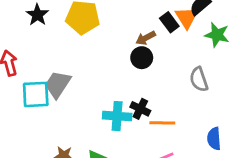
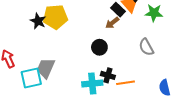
black star: (37, 15) -> (38, 21), moved
brown arrow: (146, 38) -> (112, 23), moved
black circle: (142, 58) -> (99, 47), moved

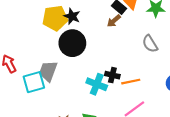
black star: (38, 21) -> (72, 16), moved
black circle: (99, 47) -> (72, 43), moved, size x1.6
cyan cross: (92, 84) -> (97, 84), turned 30

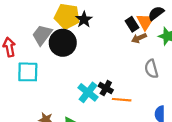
brown arrow: (114, 21) -> (139, 38), moved
black circle: (72, 43) -> (63, 43), moved
gray trapezoid: (48, 71) -> (42, 35), moved

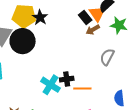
gray semicircle: (151, 69) -> (107, 57), turned 48
black cross: (106, 88) -> (67, 79), turned -32

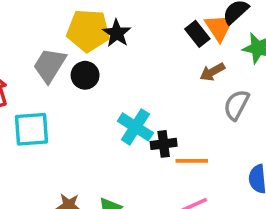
brown arrow: (93, 30) -> (212, 72), moved
black circle: (23, 41) -> (85, 75), size x0.6
cyan cross: (51, 85) -> (135, 127), moved

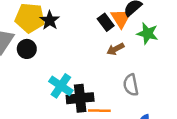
gray semicircle: (236, 105) -> (131, 85), moved, turned -40
black cross: (164, 144) -> (80, 98), size x1.5

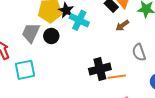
cyan cross: (61, 86) -> (79, 20), moved

